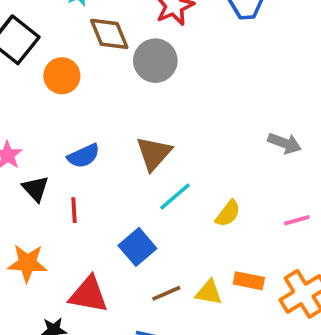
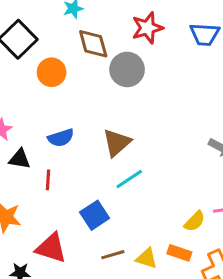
black triangle: (36, 189) -> (20, 159), turned -45
yellow semicircle: (228, 213) -> (195, 221), moved

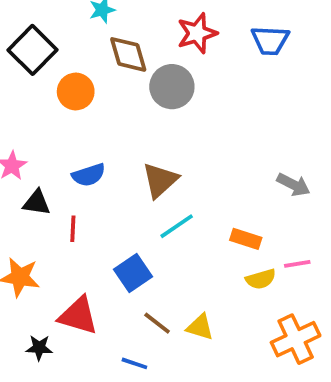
yellow semicircle: (195, 221) -> (261, 279), turned 30
orange rectangle: (179, 253) -> (246, 239), moved
brown line: (113, 255) -> (157, 323), turned 55

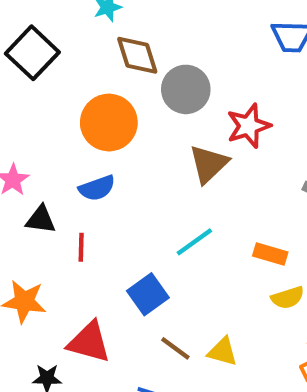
red star: (197, 33) -> (249, 126), moved
orange circle: (76, 92) -> (109, 123), moved, size x1.4
brown triangle: (160, 180) -> (209, 164), moved

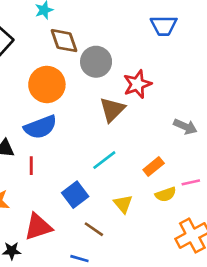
blue semicircle: (97, 188) -> (40, 127), size x1.4
orange rectangle: (270, 254) -> (154, 167), turned -54
red triangle: (89, 342) -> (38, 227), turned -32
yellow triangle: (223, 352) -> (123, 204), moved, turned 36

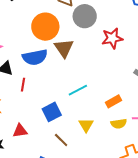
brown triangle: (112, 110) -> (64, 48), moved, turned -30
red triangle: (38, 227) -> (20, 131), size x0.7

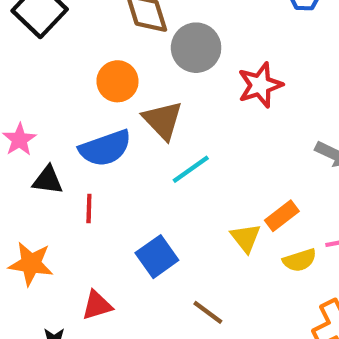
orange circle: (45, 27) -> (117, 81), size x0.7
cyan line: (78, 90) -> (191, 169), moved
yellow triangle: (86, 125) -> (246, 238), moved
brown line: (61, 140) -> (208, 312), moved

